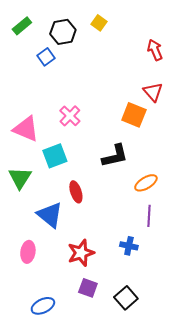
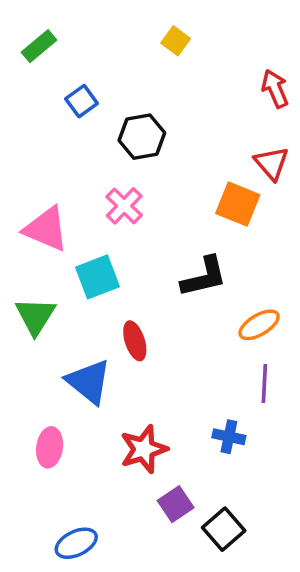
black hexagon: (63, 32) -> (142, 137), moved
purple square: (88, 288) -> (176, 504), moved, turned 36

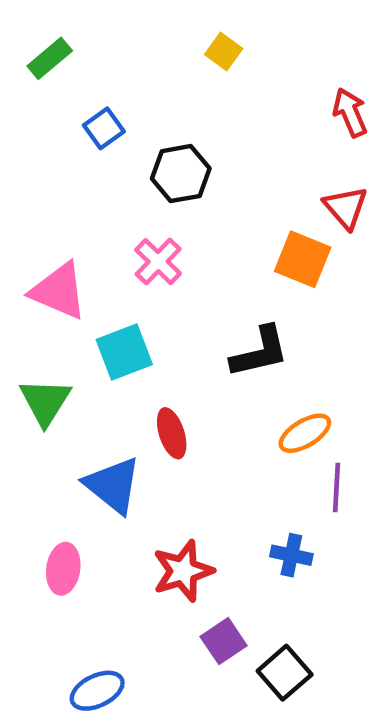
orange ellipse: (259, 325) -> (305, 433), moved

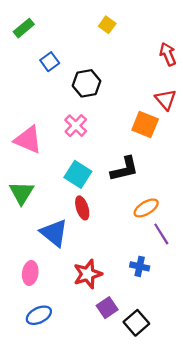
cyan square: (124, 352) -> (78, 174), moved, turned -36
purple line: (337, 487) -> (161, 234), turned -35
blue ellipse: (97, 691) -> (39, 315), moved

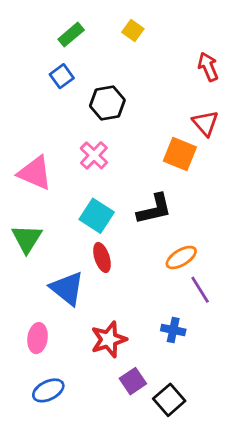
green rectangle: (24, 28) -> (71, 35), moved

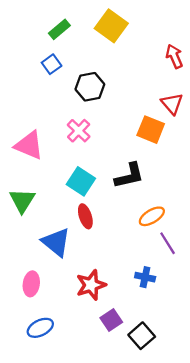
yellow square: (133, 30) -> (111, 26), size x1.8

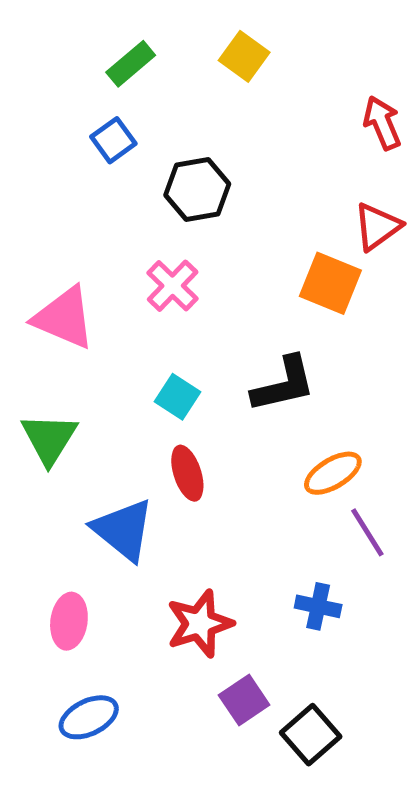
yellow square: (111, 26) -> (244, 56), size x0.7
red triangle: (172, 104) -> (377, 227), turned 35
cyan square: (81, 181) -> (177, 397), size x0.7

